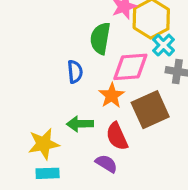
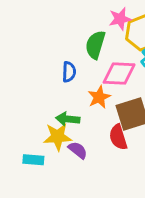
red semicircle: (117, 136) -> (118, 137), moved
yellow star: (44, 144) -> (58, 137), moved
purple semicircle: (106, 164) -> (78, 150), moved

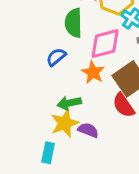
blue semicircle: (69, 72) -> (56, 57), turned -114
cyan rectangle: (33, 160) -> (48, 153), turned -66

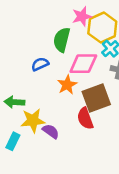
green arrow: (69, 103) -> (14, 102), moved

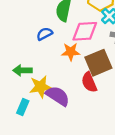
orange star: (67, 85) -> (71, 52), turned 30
purple semicircle: (51, 131) -> (58, 96), size x1.5

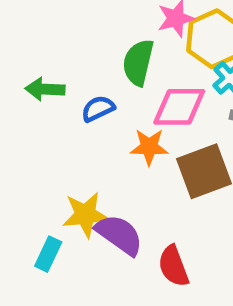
green arrow: (22, 70) -> (45, 89), moved
red semicircle: (89, 82) -> (173, 266), moved

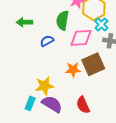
green arrow: (45, 89) -> (24, 22), moved
orange star: (149, 147) -> (73, 70), moved
purple semicircle: (119, 235) -> (52, 104), moved

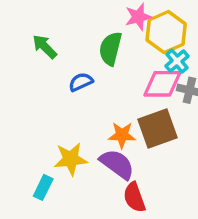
green arrow: (24, 22) -> (45, 47), turned 42
pink diamond: (81, 38) -> (162, 84), moved
purple semicircle: (52, 104) -> (117, 164), moved

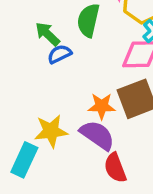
green arrow: (45, 47) -> (47, 34), moved
cyan rectangle: (43, 187) -> (24, 160), size x1.4

